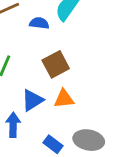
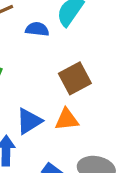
brown square: (56, 64) -> (75, 78), moved

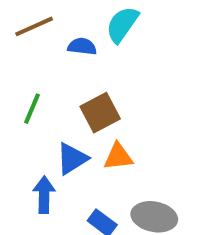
brown square: (75, 78) -> (100, 113), moved

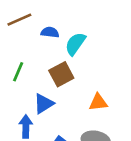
cyan semicircle: (122, 24) -> (75, 44), moved
orange triangle: (118, 157) -> (98, 102), moved

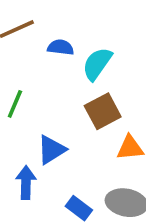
brown square: (61, 74) -> (103, 111), moved

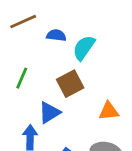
brown square: (103, 111) -> (70, 84), moved

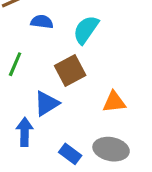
blue semicircle: (56, 35) -> (42, 22), moved

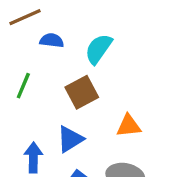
blue triangle: (47, 104) -> (70, 139), moved

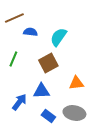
blue triangle: (70, 139) -> (41, 91), turned 30
blue arrow: (33, 158) -> (19, 102), turned 36

